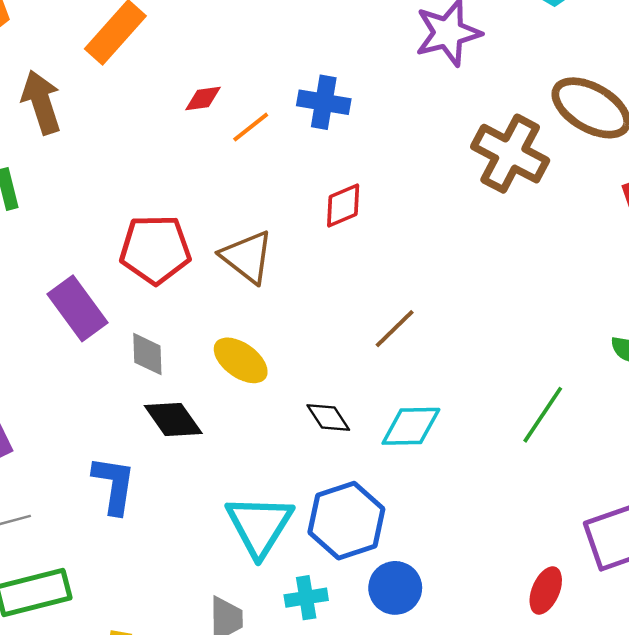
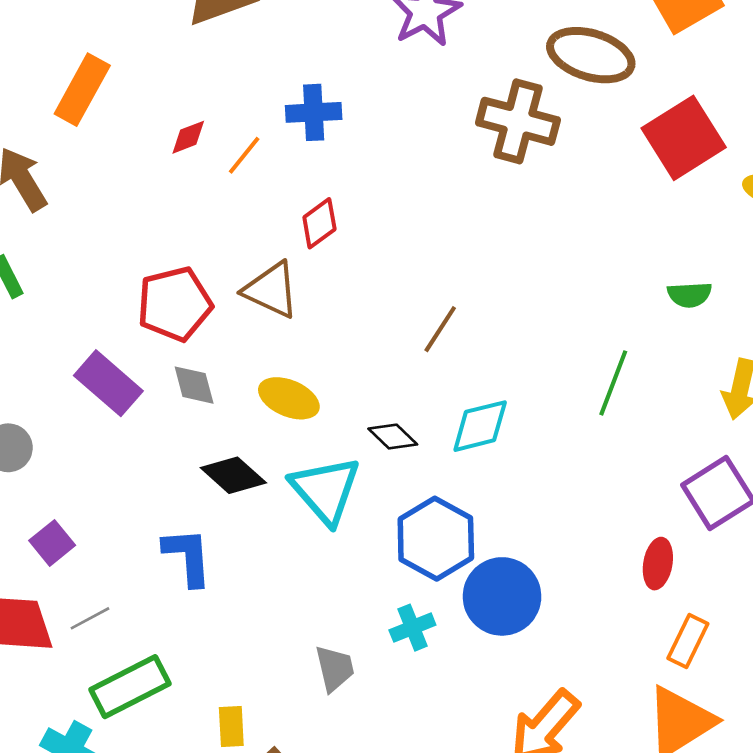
red diamond: (343, 205) -> (319, 223), moved
gray diamond: (147, 354) -> (194, 385), moved
cyan triangle: (259, 525) -> (326, 490), moved
blue circle: (395, 588) -> (502, 596), size x1.4

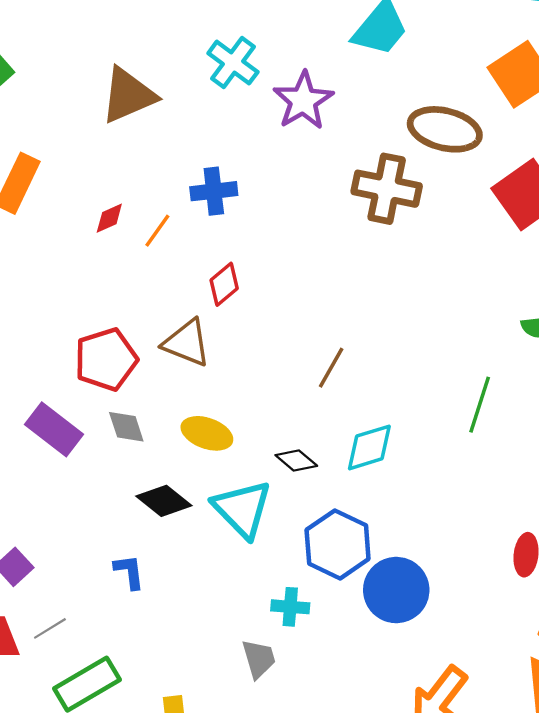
blue L-shape: (188, 557) -> (129, 572), size x0.7
cyan cross: (412, 628) -> (290, 607), moved, turned 30

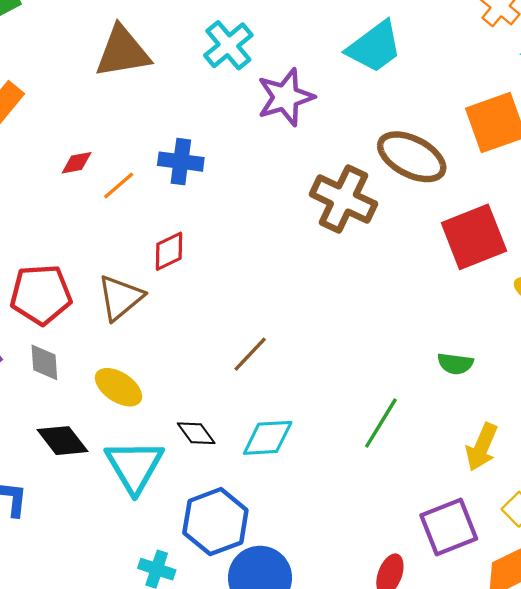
brown triangle: (187, 343) -> (120, 298), turned 45

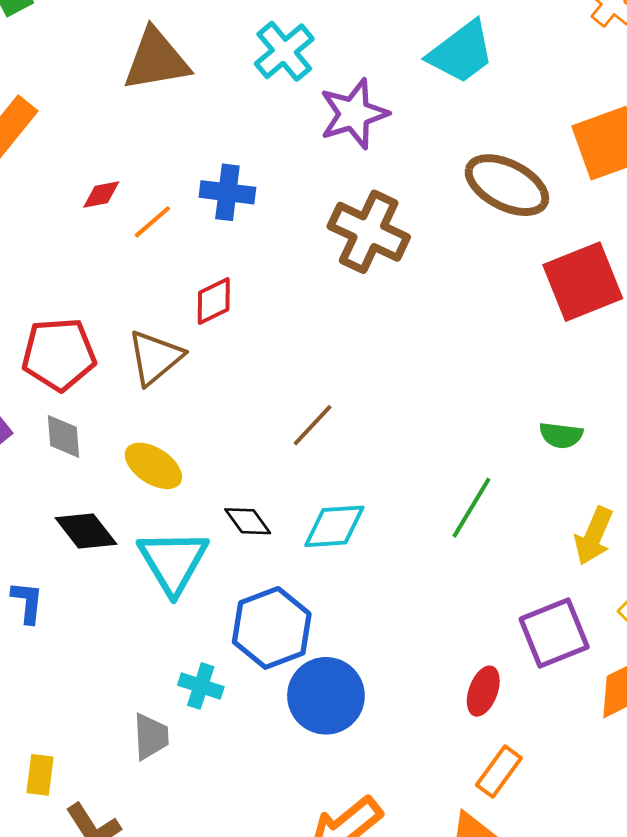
brown cross: (343, 199) -> (369, 232), moved

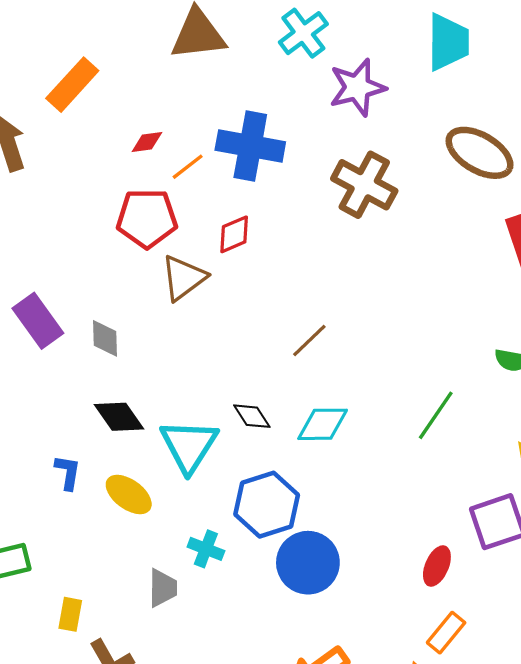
cyan trapezoid: (461, 52) -> (448, 42), turned -56
blue cross: (227, 192) -> (250, 146), size x1.5
red pentagon: (59, 354) -> (147, 218), moved
yellow ellipse: (153, 466) -> (129, 494), moved

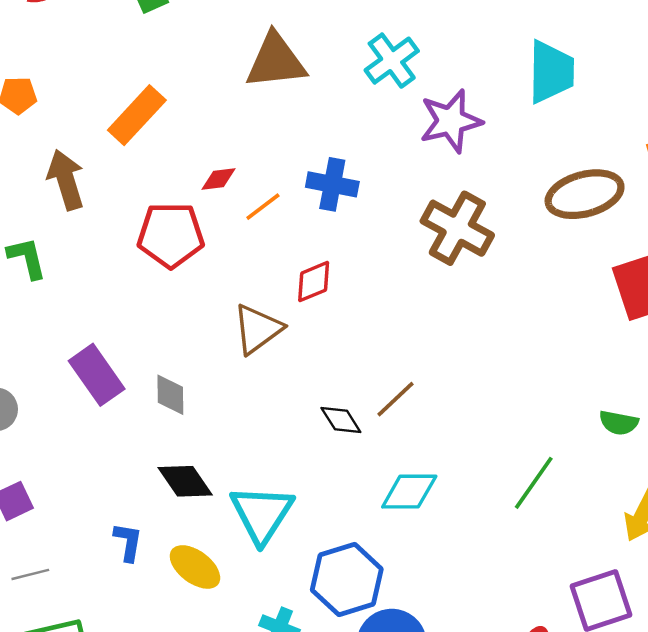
blue cross: (250, 146) -> (332, 184), size x0.7
brown ellipse: (479, 153) -> (585, 194), turned -46
red pentagon: (147, 218) -> (171, 235), moved
black diamond: (252, 416) -> (341, 420), moved

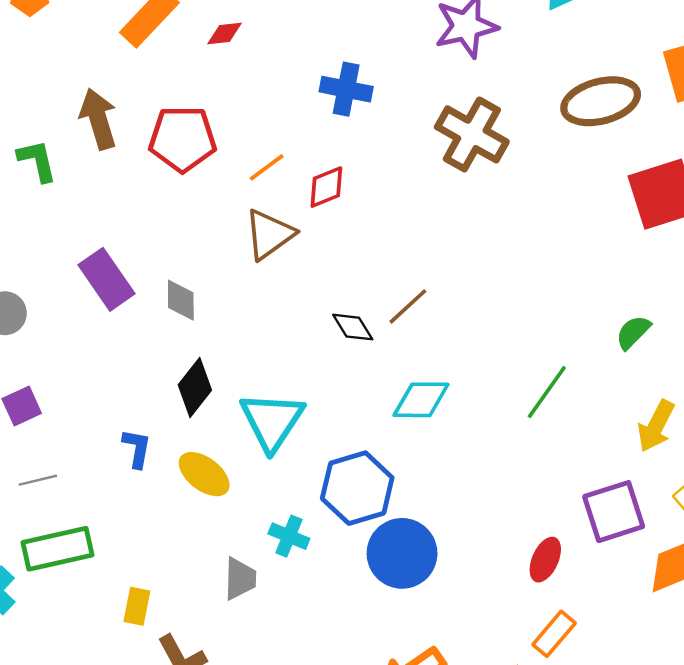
red diamond: (218, 179) -> (224, 33), moved
brown arrow: (66, 180) -> (98, 119), moved
orange line: (263, 207) -> (267, 167), moved
green semicircle: (619, 423) -> (633, 332), turned 123
black diamond: (185, 481) -> (195, 388), turned 72

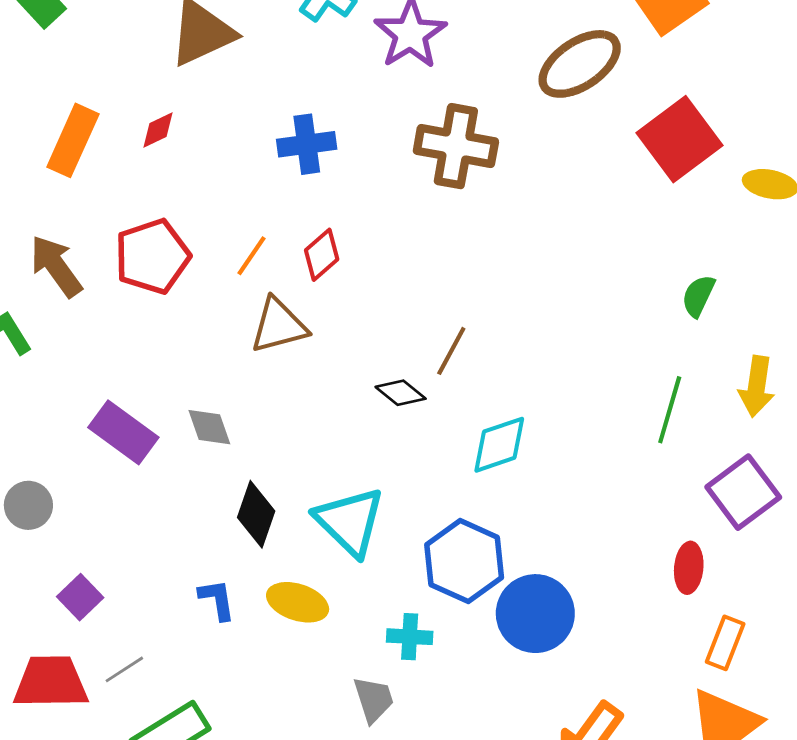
brown triangle: (269, 234) -> (279, 326), turned 40
green line: (547, 392) -> (670, 410), moved

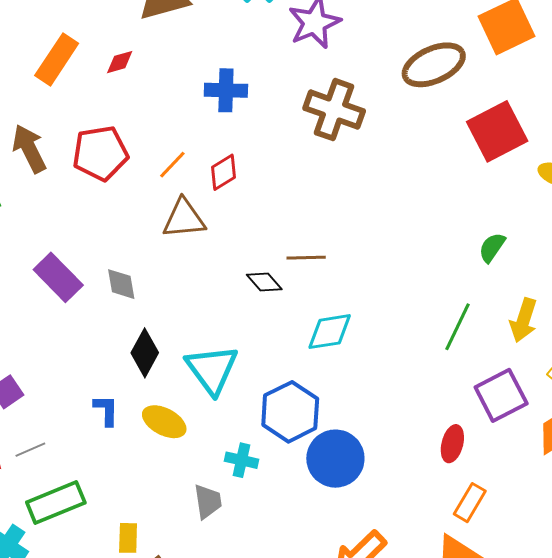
brown line: (451, 351) -> (306, 258), turned 51

